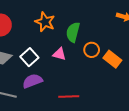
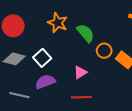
green semicircle: (73, 32) -> (86, 33), turned 126
pink triangle: (59, 54) -> (80, 72), moved, turned -48

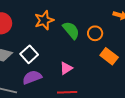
orange star: (58, 23) -> (44, 20), turned 30
orange circle: (104, 51) -> (95, 33), moved

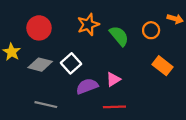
orange circle: (95, 33) -> (151, 30), moved
purple semicircle: (32, 77) -> (87, 86), moved

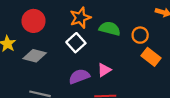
orange circle: (151, 30) -> (140, 35), moved
green semicircle: (119, 36) -> (110, 29), turned -36
white square: (71, 63) -> (76, 43), moved

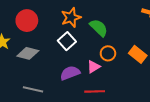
green semicircle: (110, 29) -> (99, 28), turned 30
orange circle: (140, 35) -> (108, 53), moved

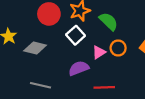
red circle: (27, 21) -> (49, 14), moved
pink triangle: (94, 67) -> (99, 52), moved

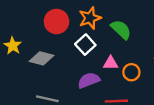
orange circle: (118, 48) -> (131, 72), moved
pink triangle: (99, 52) -> (111, 63), turned 32

